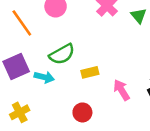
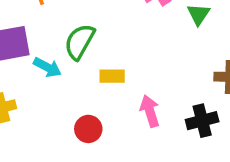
green semicircle: (62, 54) -> (80, 42), turned 135

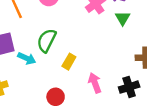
yellow rectangle: (112, 76) -> (69, 62), turned -56

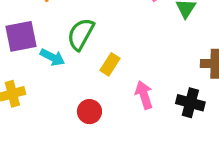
black cross: (129, 87) -> (190, 103), turned 30

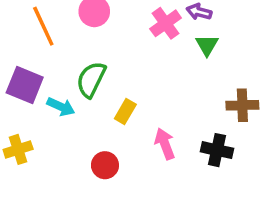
purple square: (21, 36) -> (25, 85), turned 36

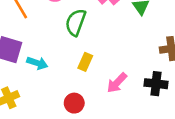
green semicircle: (91, 79) -> (76, 22), moved
pink arrow: (165, 144) -> (117, 83), turned -110

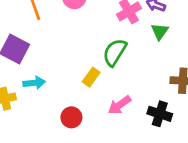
green semicircle: (76, 22) -> (115, 52), moved
cyan arrow: (37, 63) -> (34, 83), moved, turned -36

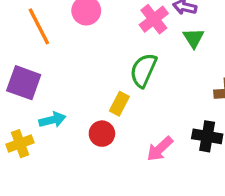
pink arrow: (120, 105) -> (160, 149), moved
red circle: (71, 117) -> (102, 134), moved

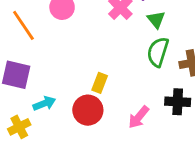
green semicircle: (143, 70) -> (158, 52), moved
red circle: (102, 134) -> (88, 110), size x1.4

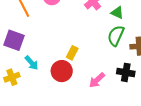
green triangle: (156, 20) -> (117, 13), turned -32
cyan arrow: (44, 103) -> (31, 63), turned 63

